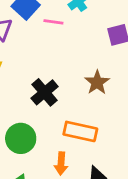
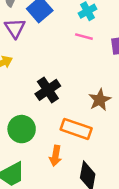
pink line: (53, 22) -> (84, 37), moved
brown star: (97, 82) -> (100, 100), moved

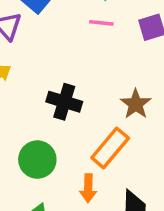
black cross: (48, 90) -> (64, 102), turned -30
orange rectangle: (76, 129) -> (110, 148), turned -60

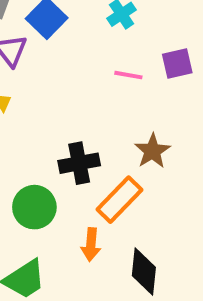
pink line: (101, 23) -> (128, 75), moved
black cross: (64, 102) -> (79, 163), moved, turned -32

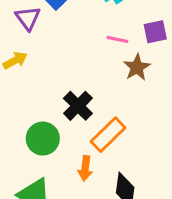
brown star: (152, 151) -> (137, 67), moved
black cross: (79, 163) -> (78, 106), turned -36

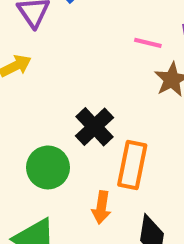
orange rectangle: (108, 135) -> (132, 165), turned -36

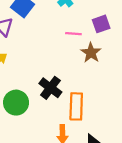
green circle: (48, 167) -> (16, 103), moved

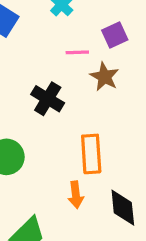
black cross: (50, 88) -> (48, 99), moved

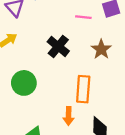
brown star: (104, 77) -> (101, 49), moved

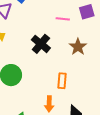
orange rectangle: (83, 89) -> (62, 81), size x0.7

